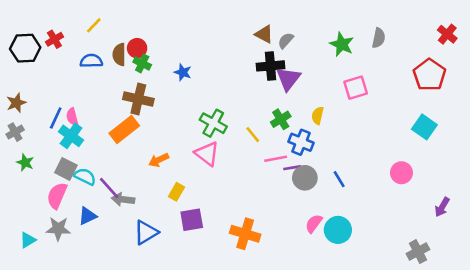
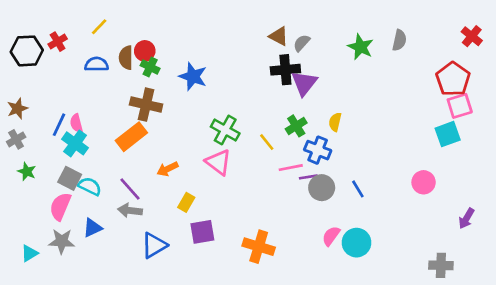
blue star: (183, 72) -> (193, 76), size x1.5
pink square: (356, 88) -> (460, 106), moved
cyan square: (424, 127) -> (448, 134), turned 35
purple line: (109, 188) -> (130, 189), moved
gray cross: (418, 252) -> (441, 265), turned 30

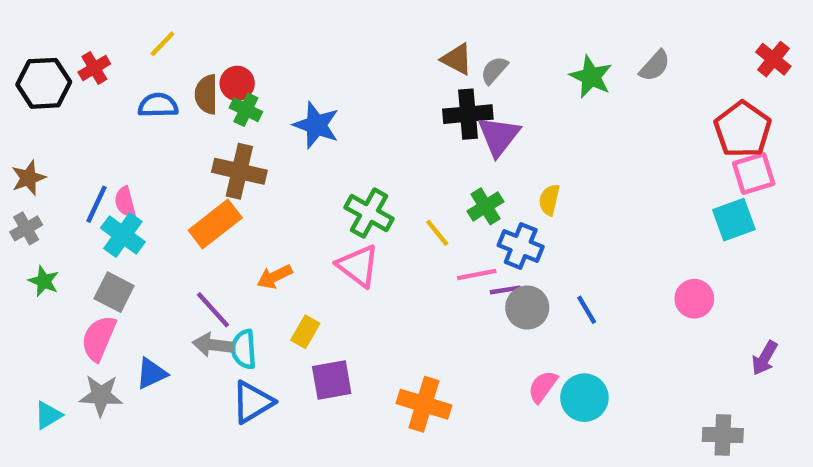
gray semicircle: (399, 40) -> (655, 66), turned 30
cyan semicircle: (90, 186) -> (244, 349), moved, turned -120

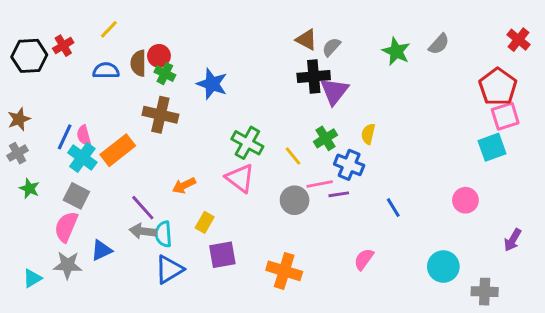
orange rectangle: (215, 224) -> (118, 150), moved
gray circle: (527, 308) -> (295, 200), moved
cyan circle: (584, 398) -> (443, 267), moved

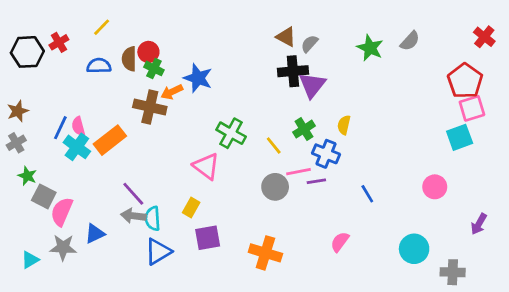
pink triangle: (240, 178) -> (206, 166), moved
orange arrow: (184, 185) -> (172, 92), moved
gray square: (76, 196) -> (44, 196), moved

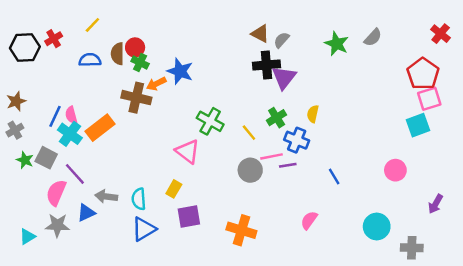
purple line: (133, 194) -> (75, 174), moved
gray square: (44, 196) -> (46, 158), moved
gray arrow: (133, 216) -> (106, 196), moved

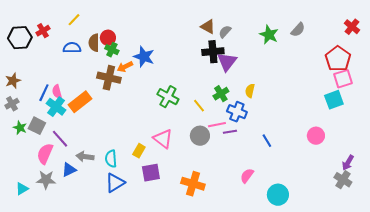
pink triangle: (188, 151) -> (163, 139), moved
cyan circle: (377, 226) -> (278, 195), moved
gray cross: (412, 248) -> (343, 180), moved, turned 30

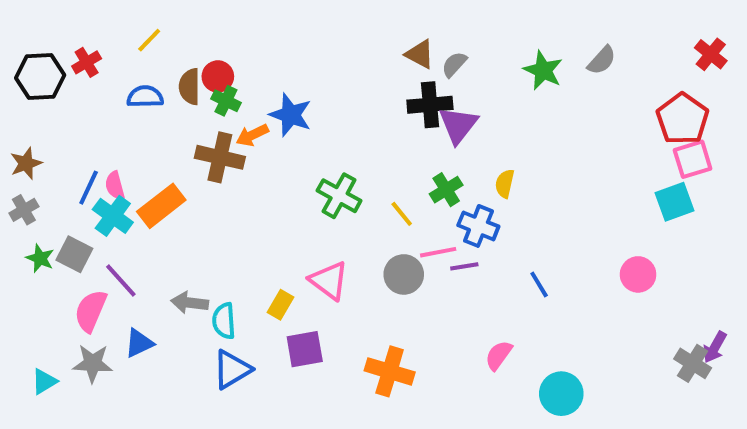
gray arrow: (85, 157) -> (190, 303), moved
purple arrow: (348, 163) -> (715, 347), moved

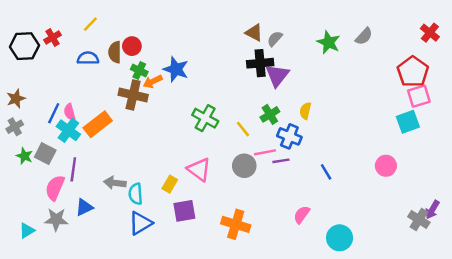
green cross: (226, 101) -> (139, 70), moved
purple line: (121, 281) -> (73, 169), turned 50

